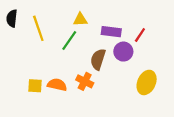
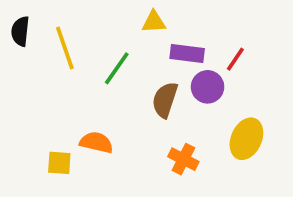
yellow triangle: (80, 20) -> (154, 22), moved
orange cross: (85, 81) -> (183, 159), moved
yellow square: (35, 86) -> (59, 163), moved

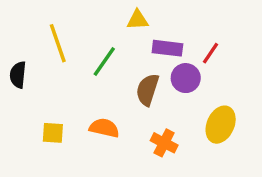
black semicircle: (20, 31) -> (18, 75), moved
orange semicircle: (96, 142) -> (104, 128), moved
yellow square: (59, 163) -> (53, 133), moved

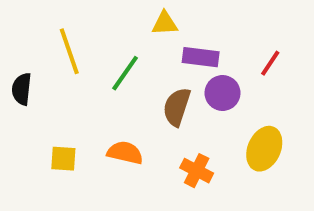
red line: (211, 53) -> (270, 63), moved

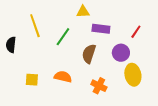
purple circle: (222, 93) -> (121, 53), moved
yellow ellipse: (264, 149) -> (133, 75), turned -35

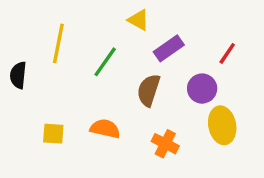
yellow triangle: (83, 12) -> (139, 20), turned 32
yellow line: (35, 26) -> (58, 43), turned 30
purple rectangle: (101, 29) -> (169, 48), turned -42

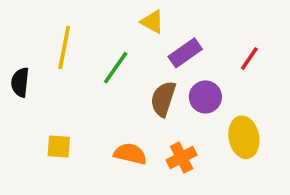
purple circle: (202, 89) -> (205, 97), moved
orange semicircle: (105, 129) -> (130, 154), moved
orange cross: (165, 144) -> (182, 157), turned 36

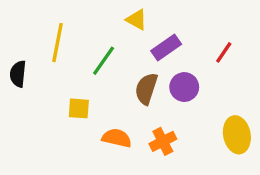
yellow ellipse: (244, 137) -> (237, 135), moved
yellow square: (59, 146) -> (79, 108), moved

